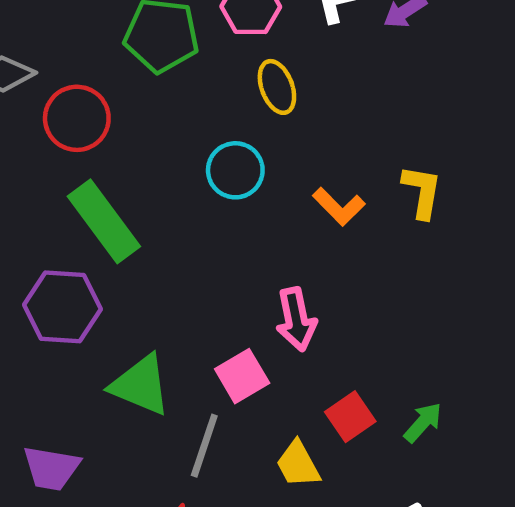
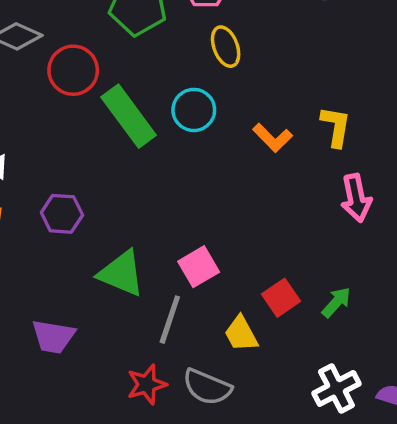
green rectangle: (104, 221) -> (129, 116), moved
purple hexagon: (62, 307) -> (62, 214), size x0.7
pink arrow: (296, 319) -> (356, 198), moved

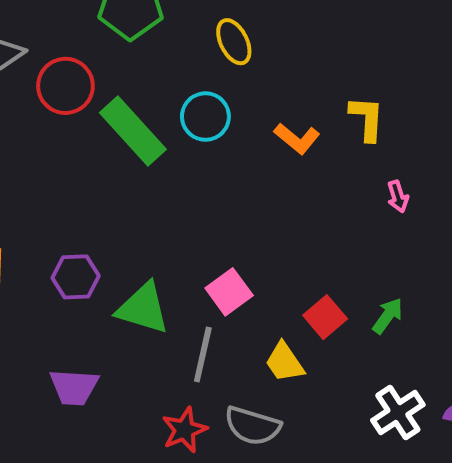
pink arrow: (356, 198) -> (398, 196), size x0.6
purple hexagon: (62, 214) -> (76, 277), moved

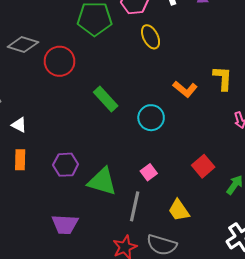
cyan circle: (205, 117) -> (151, 118), moved
green rectangle: (133, 131) -> (106, 99), moved, size x0.7
pink square: (229, 292) -> (149, 172), size x0.7
red square: (325, 317) -> (203, 166), moved

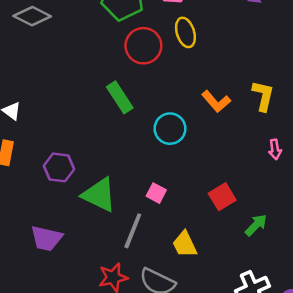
red circle: (60, 61) -> (143, 46), moved
pink square: (149, 172) -> (156, 193), turned -35

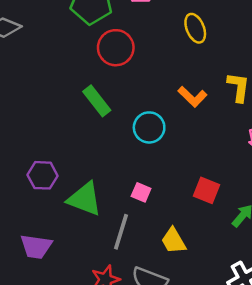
yellow ellipse: (185, 32) -> (195, 28), moved
red square: (222, 197) -> (207, 190), turned -32

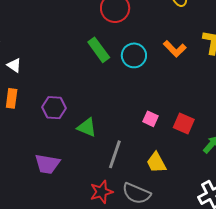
cyan circle: (149, 127) -> (134, 55), moved
pink square: (141, 192) -> (151, 119), moved
green triangle: (85, 199) -> (87, 127), size x0.7

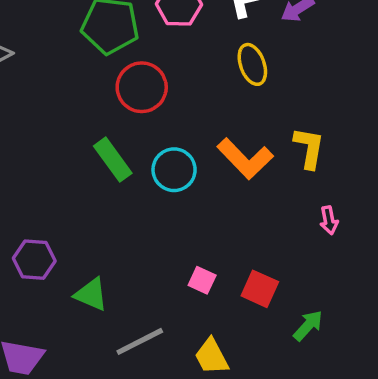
orange L-shape: (175, 49) -> (245, 159), size x1.4
gray line: (115, 154) -> (140, 341), turned 44

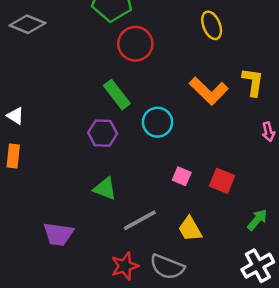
cyan circle: (174, 170) -> (157, 122), moved
purple hexagon: (34, 260) -> (103, 133), moved
green arrow: (308, 325) -> (257, 220), moved

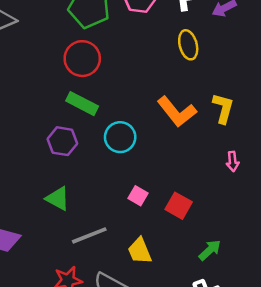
red circle: (135, 44) -> (82, 59), moved
green rectangle: (117, 95) -> (82, 104), turned -32

